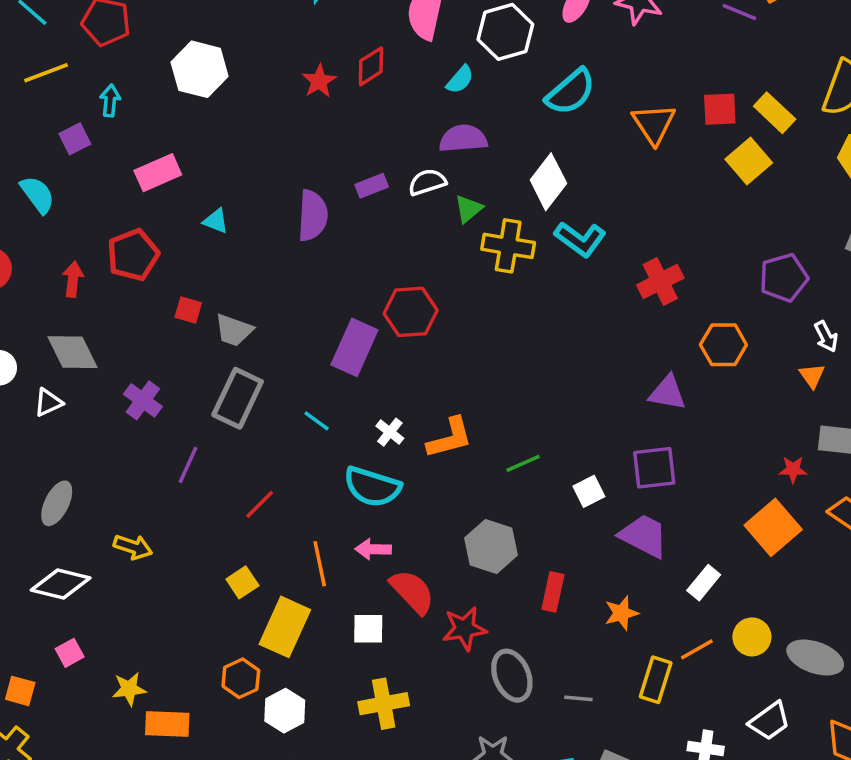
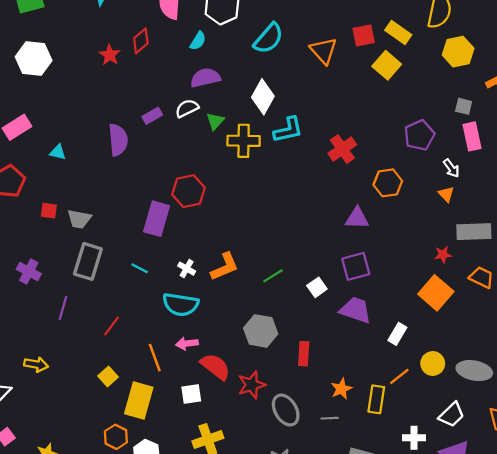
cyan L-shape: (580, 239) -> (288, 130), turned -40
orange star: (621, 613) -> (341, 389), moved

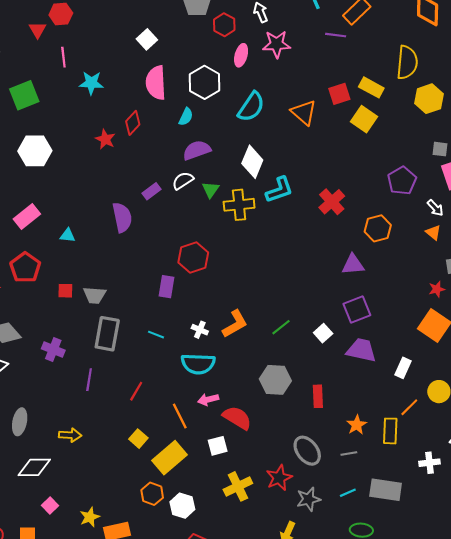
purple rectangle: (157, 219) -> (166, 287), size x0.7
red star: (252, 385) -> (279, 478), moved
yellow rectangle: (139, 401) -> (169, 458), turned 40

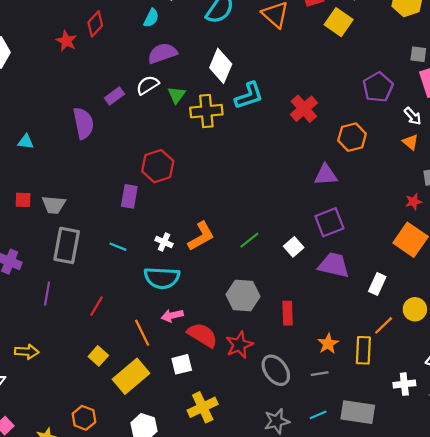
red star: (279, 478) -> (239, 345), moved
orange hexagon: (152, 494) -> (84, 418), moved

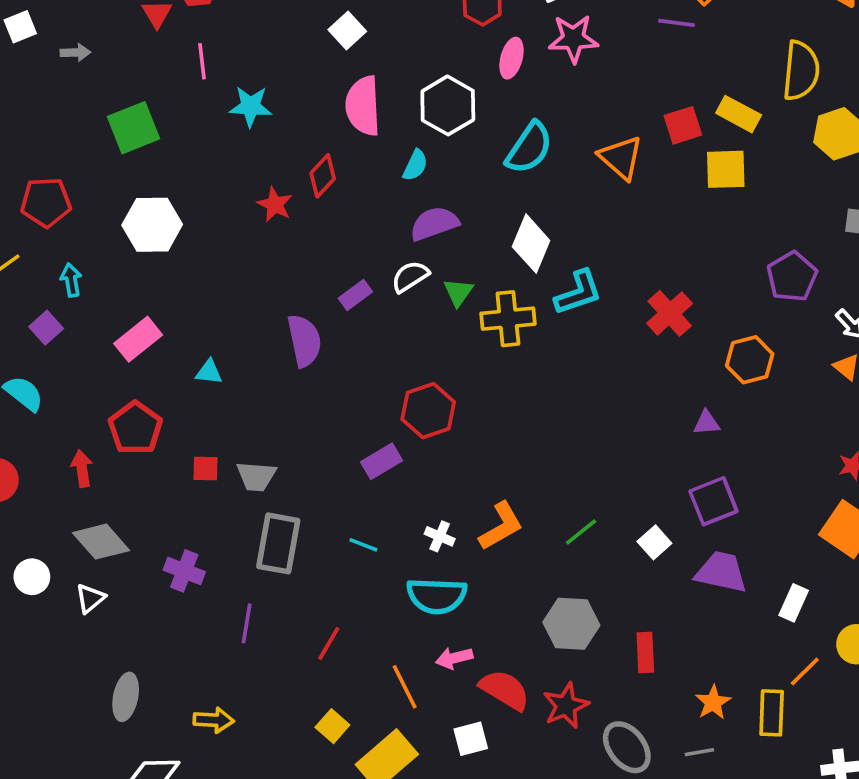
yellow square: (339, 22) -> (726, 169), turned -36
purple triangle: (326, 175) -> (707, 423), size x0.7
purple rectangle: (129, 196) -> (382, 461), turned 50

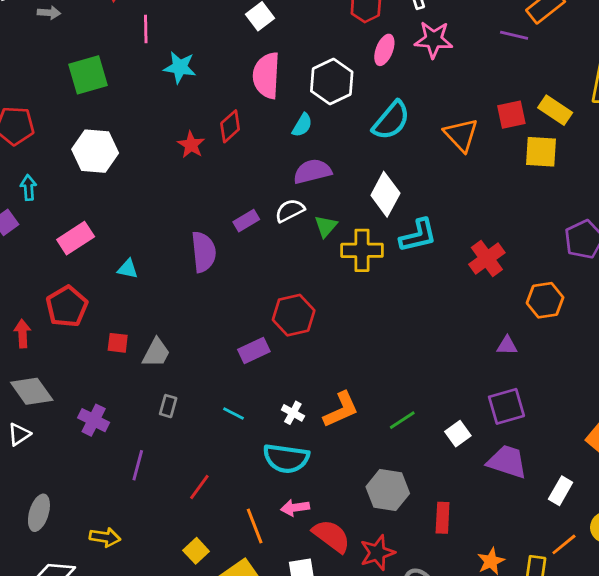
gray trapezoid: (256, 476) -> (156, 353), turned -72
gray rectangle: (278, 543) -> (168, 406), size x0.5

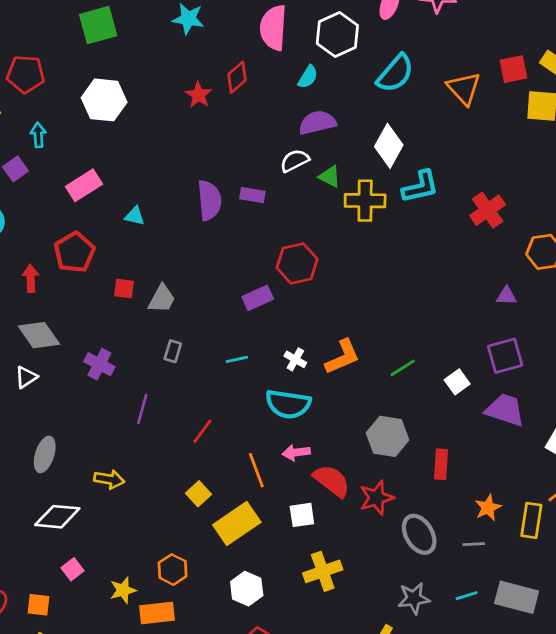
purple rectangle: (246, 221) -> (252, 195), moved, turned 40
green triangle: (326, 226) -> (330, 176), turned -45
cyan line: (234, 414) -> (237, 359), turned -40

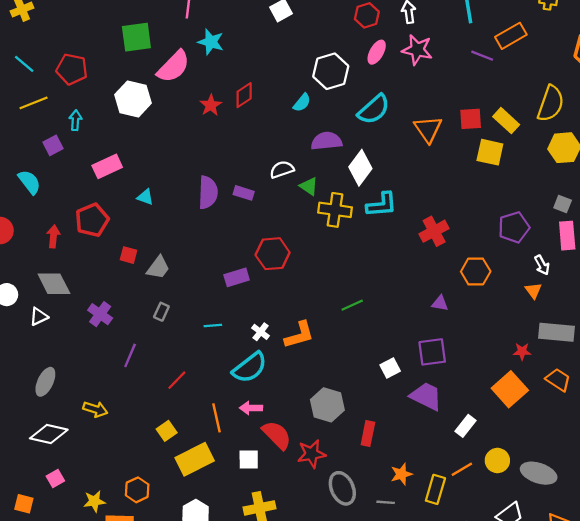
pink semicircle: (273, 28) -> (173, 67), moved, turned -147
purple semicircle: (317, 123) -> (327, 141), moved
green line: (403, 368) -> (352, 305), moved
cyan semicircle: (288, 404) -> (250, 368), turned -54

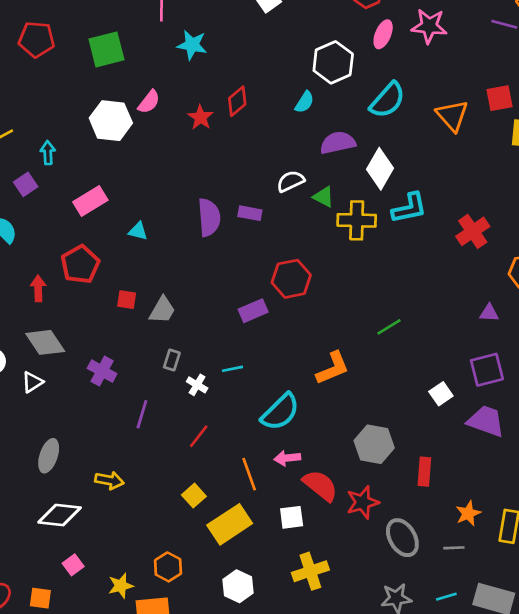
pink semicircle: (173, 67) -> (149, 102), moved, size x0.6
red pentagon: (72, 69) -> (36, 39), moved
white cross: (261, 332) -> (197, 385), moved

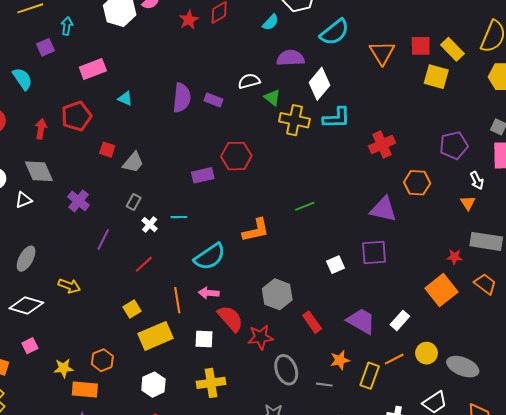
purple triangle: (489, 313) -> (383, 209), size x1.8
purple trapezoid: (486, 421) -> (361, 321), moved
red rectangle: (424, 472) -> (312, 322), turned -50

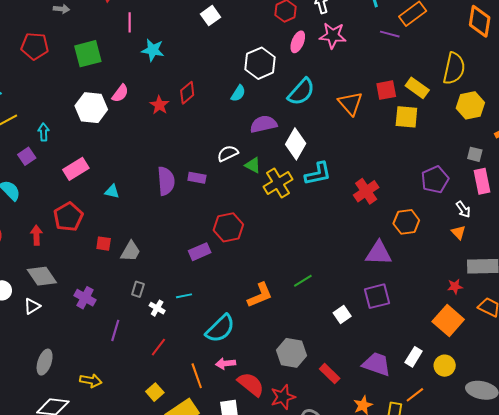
yellow cross: (294, 120) -> (278, 183), turned -32
green line: (305, 206) -> (303, 281), moved
yellow circle: (427, 353) -> (445, 366), moved

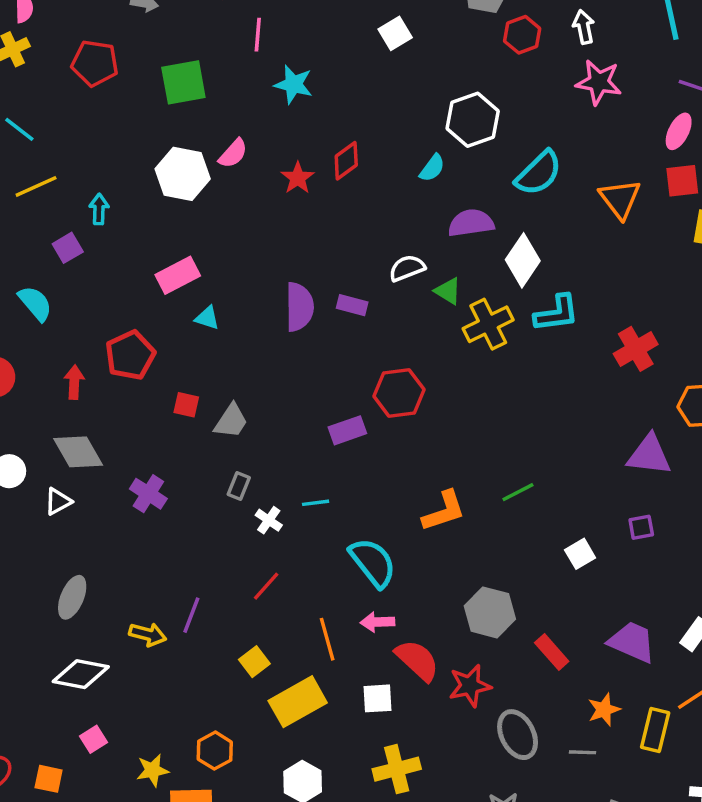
pink ellipse: (298, 42) -> (679, 131), moved
pink rectangle: (76, 169) -> (178, 275), moved
purple square: (377, 296) -> (641, 527), size x0.6
cyan semicircle: (220, 329) -> (373, 562), turned -88
purple line: (115, 330) -> (191, 615), moved

